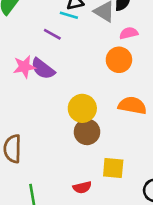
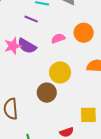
pink semicircle: (129, 33) -> (58, 38), moved
brown circle: (87, 132) -> (47, 93), moved

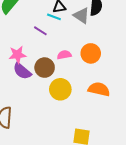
purple semicircle: (27, 46) -> (22, 71), moved
brown circle: (47, 93) -> (45, 68), moved

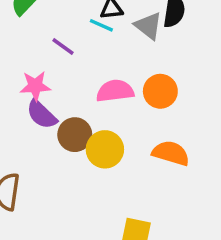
purple line: (40, 31) -> (63, 46), moved
pink semicircle: (64, 55) -> (115, 91), size x1.5
brown circle: (45, 68) -> (75, 135), moved

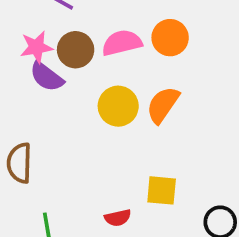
brown circle: (75, 135) -> (76, 50), moved
orange semicircle: (171, 153) -> (163, 105), moved, turned -66

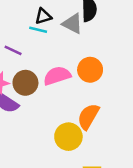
yellow circle: (118, 106) -> (68, 137), moved

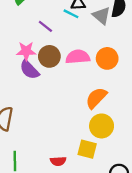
yellow circle: (68, 137) -> (102, 126), moved

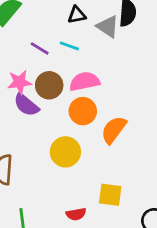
cyan line: (71, 14) -> (69, 46), moved
orange circle: (107, 58) -> (83, 111), moved
yellow circle: (102, 126) -> (65, 152), moved

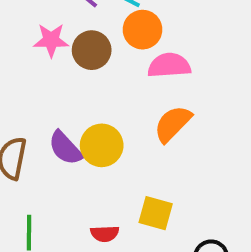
pink semicircle: (85, 81) -> (169, 65), moved
purple semicircle: (26, 105) -> (65, 148), moved
orange circle: (83, 111) -> (142, 30), moved

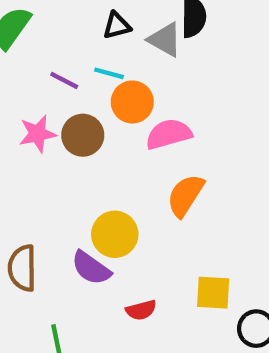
purple semicircle: (65, 148) -> (91, 268), moved
yellow square: (156, 213) -> (213, 293), moved
red semicircle: (105, 234) -> (141, 310), moved

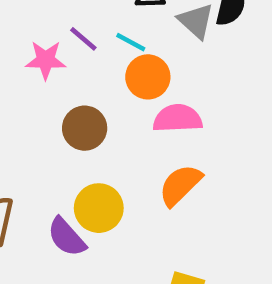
pink star: (37, 134) -> (46, 60), moved
brown circle: (83, 135) -> (85, 128), moved

